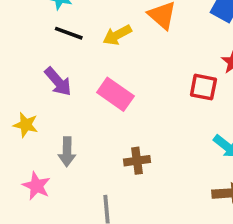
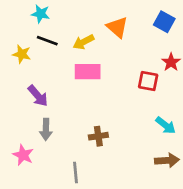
purple arrow: (58, 82) -> (38, 96), moved
pink rectangle: (115, 94) -> (88, 72), moved, turned -35
yellow star: (26, 125) -> (22, 54), moved

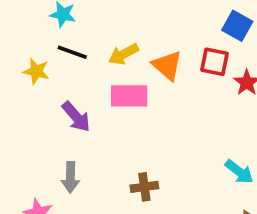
orange triangle: (117, 27) -> (167, 66), moved
red square: (148, 81) -> (215, 62), moved
purple arrow: (38, 96) -> (76, 117), moved

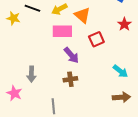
red square: (215, 62) -> (96, 39), moved, turned -35
purple arrow: (76, 117) -> (71, 55), moved

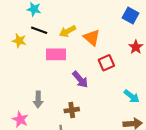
pink rectangle: (62, 31) -> (56, 54), moved
brown cross: (70, 79) -> (72, 110), moved

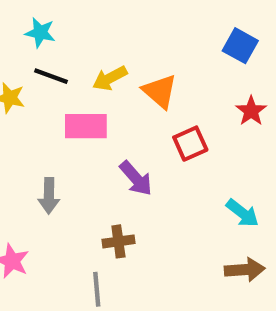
gray arrow: (38, 100) -> (49, 196), moved

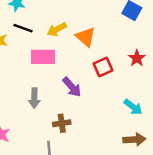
red star: (251, 111) -> (137, 58), moved
gray arrow: (49, 196) -> (34, 98), moved

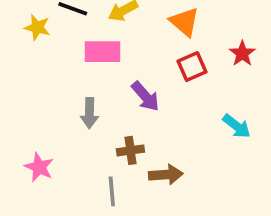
orange triangle: (86, 37) -> (185, 22), moved
brown arrow: (134, 139) -> (166, 175), moved

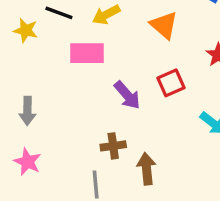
red square: (192, 67) -> (171, 83), moved
gray arrow: (89, 113) -> (27, 111), moved
brown arrow: (166, 175) -> (146, 169), turned -92

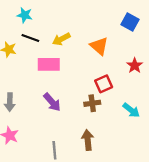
purple arrow: (127, 95) -> (52, 102), moved
brown cross: (113, 146) -> (92, 103), moved

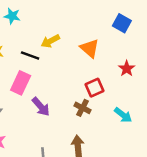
black line: (30, 38) -> (30, 55), moved
pink rectangle: (49, 64) -> (21, 83), moved, turned -65
brown cross: (92, 103) -> (83, 108), turned 35

